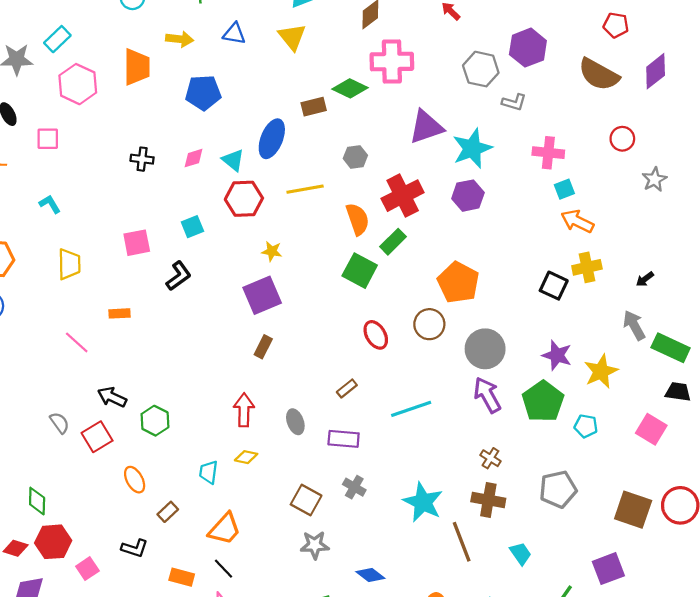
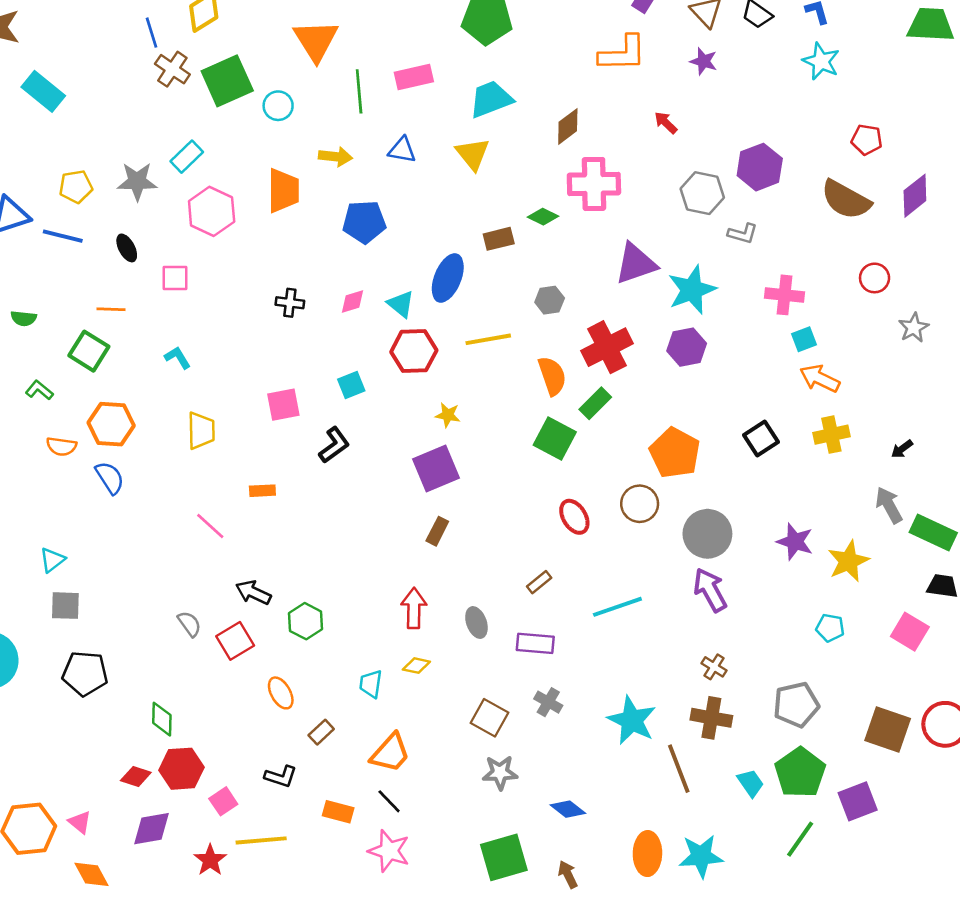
green diamond: (350, 88) -> (543, 217), size x0.7
black square: (554, 286) -> (761, 438), moved, turned 32
green pentagon: (543, 401) -> (800, 773), moved

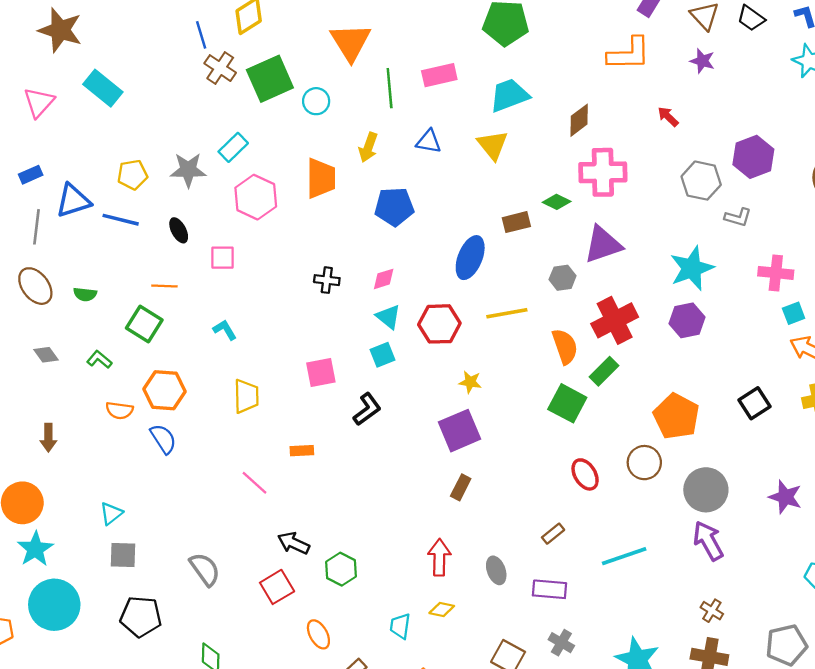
yellow arrow: (336, 157) -> (368, 147), turned 104
purple triangle: (636, 264) -> (603, 245), moved
cyan triangle: (401, 304) -> (388, 317), moved
gray semicircle: (189, 624) -> (205, 569), moved, size x1.4

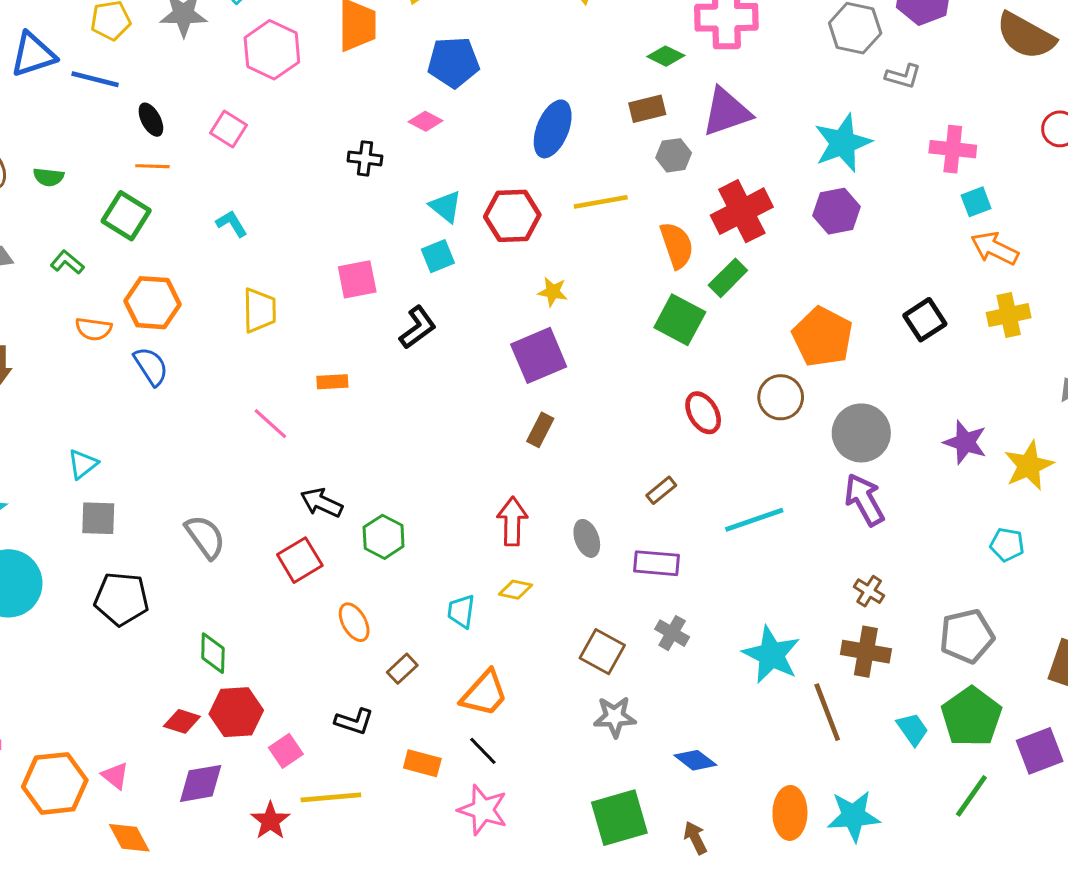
brown rectangle: (516, 222) -> (647, 109), moved
black ellipse: (179, 230) -> (151, 120), moved
pink square: (223, 258) -> (228, 129), turned 32
pink diamond: (384, 279) -> (425, 121), moved, turned 45

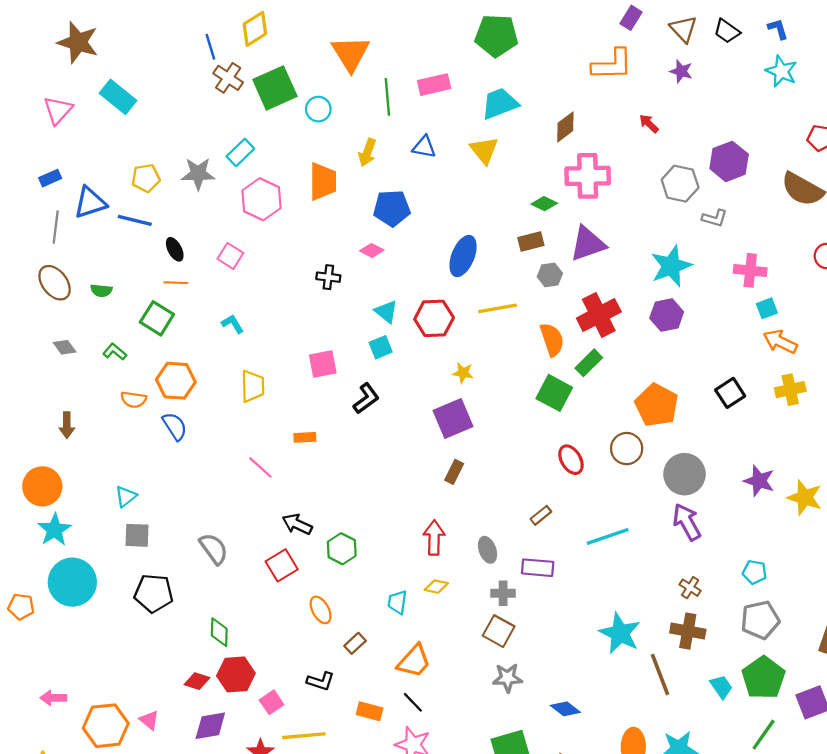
yellow star: (1029, 466) -> (805, 498), turned -30
cyan pentagon: (1007, 545) -> (755, 572), moved
gray cross: (672, 633) -> (503, 593), moved, turned -30

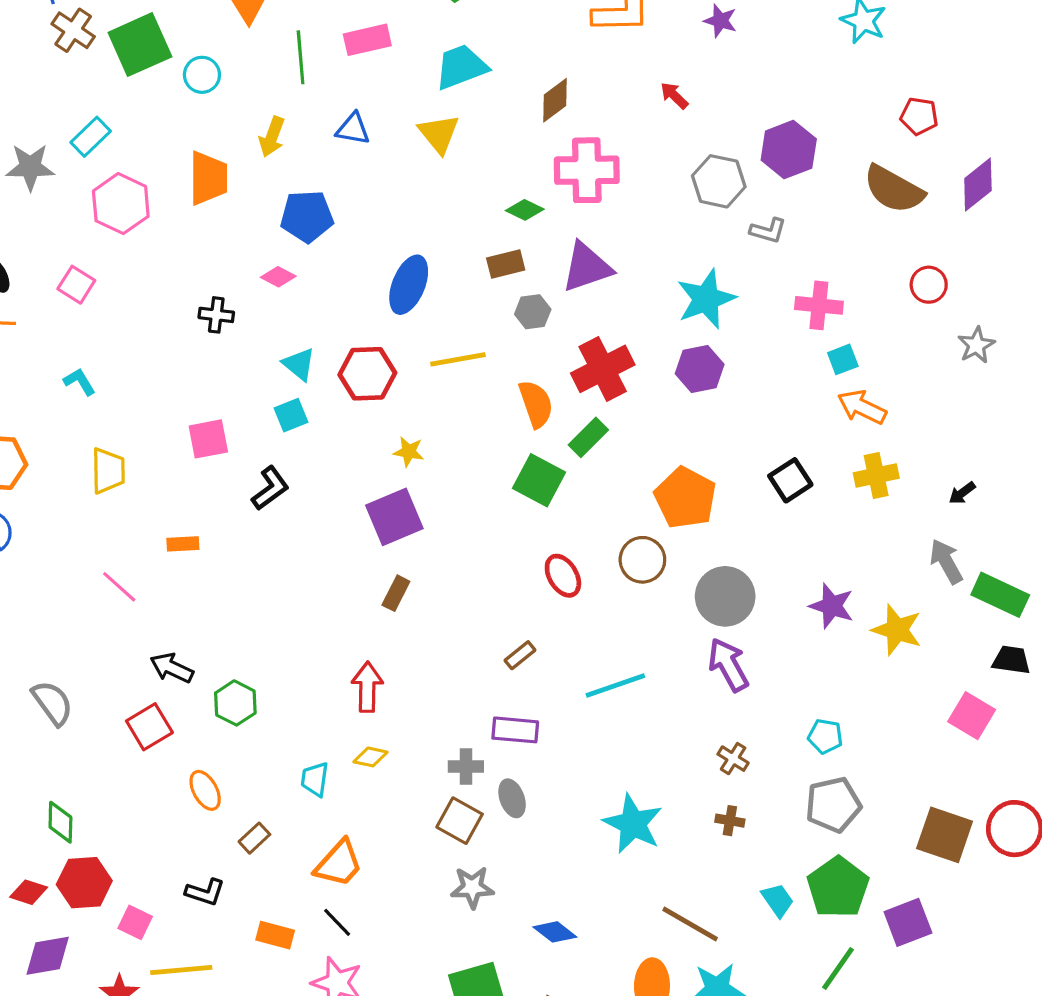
gray ellipse: (487, 550) -> (512, 798), moved
brown cross: (688, 631) -> (730, 821), size x0.6
brown line: (660, 674) -> (690, 924), moved, turned -39
pink square: (272, 702) -> (135, 922), turned -30

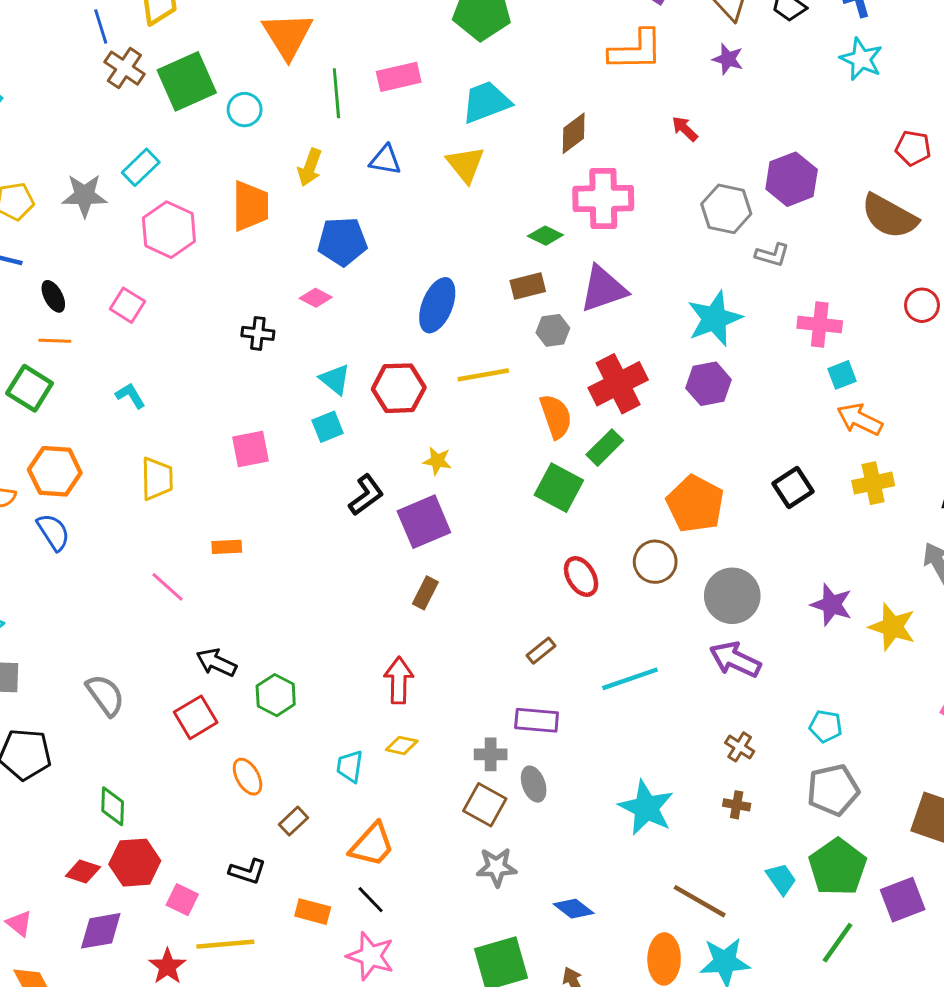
black L-shape: (270, 488) -> (366, 495), moved
purple arrow: (728, 665) -> (735, 660), turned -36

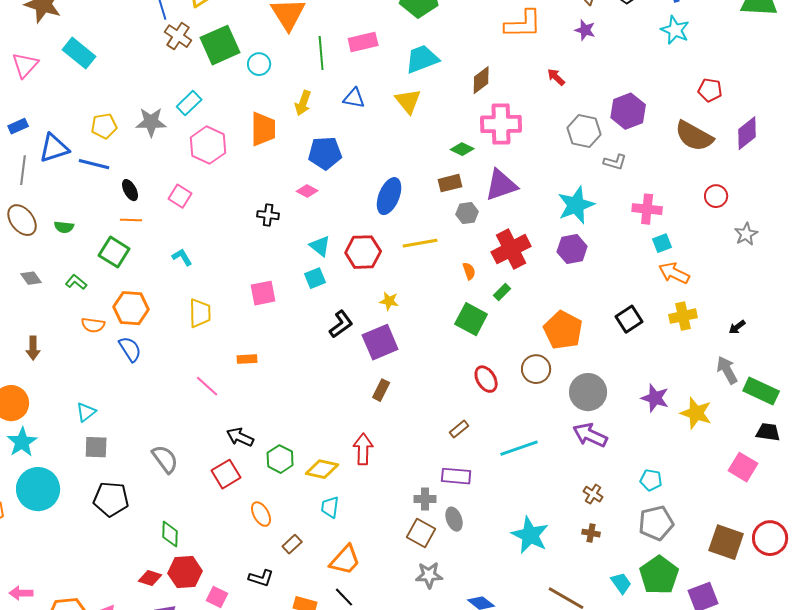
orange semicircle: (556, 416) -> (469, 271), size x0.6
green rectangle: (605, 448) -> (502, 292), size x0.7
yellow diamond: (402, 745) -> (322, 469), moved, size x1.5

